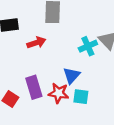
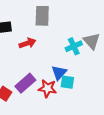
purple rectangle: (34, 87) -> (25, 83), turned 66
cyan square: (81, 97) -> (67, 82), moved

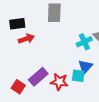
red arrow: (27, 43) -> (26, 39), moved
blue triangle: (59, 73) -> (85, 67), moved

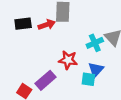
red arrow: (26, 39) -> (47, 25), moved
red star: (59, 82) -> (68, 60), moved

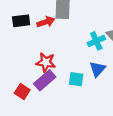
red star: (68, 60) -> (46, 62), moved
cyan square: (88, 79) -> (76, 79), moved

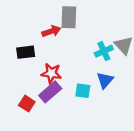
black rectangle: (21, 21) -> (26, 52), moved

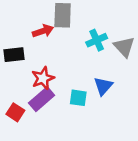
cyan cross: (104, 51) -> (97, 40), moved
red star: (51, 73) -> (43, 78), turned -30

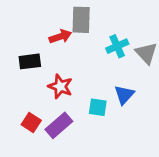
red star: (43, 78) -> (60, 86), turned -30
purple rectangle: (42, 99) -> (59, 125), moved

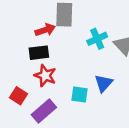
black rectangle: (30, 61) -> (39, 53), moved
red square: (31, 123) -> (19, 96), moved

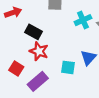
red arrow: (45, 30) -> (13, 13), moved
black rectangle: (39, 53) -> (34, 32), turned 35

